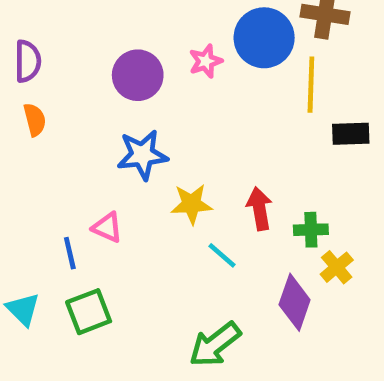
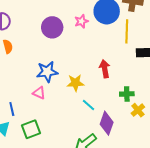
blue star: (142, 155) -> (47, 72), moved
red arrow: (259, 209) -> (105, 69), moved
blue line: (70, 253) -> (12, 109), moved
purple diamond: (295, 302) -> (107, 123), moved

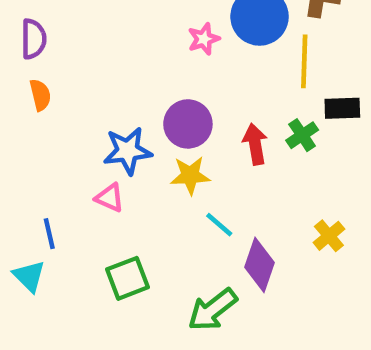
purple circle: (52, 27) -> (188, 124), moved
green cross: (127, 94) -> (302, 135), moved, turned -32
green square: (31, 129) -> (128, 278), moved

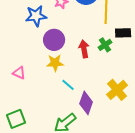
blue star: (128, 151) -> (36, 16), moved
yellow cross: (329, 236) -> (117, 90), size x1.5
green square: (128, 278) -> (16, 119), moved

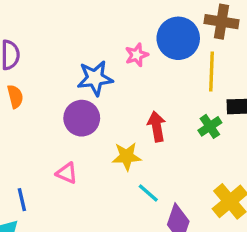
purple circle: (54, 40) -> (82, 118), moved
red arrow: (84, 49) -> (157, 126), moved

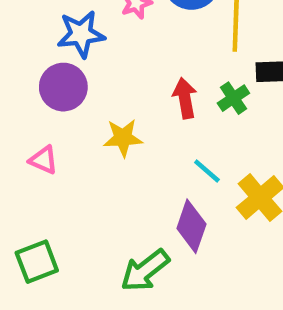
red arrow: (157, 126) -> (185, 98), moved
cyan line: (148, 193) -> (207, 171), moved

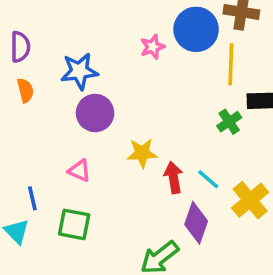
blue star: (81, 34) -> (79, 71), moved
red arrow: (185, 98) -> (173, 177), moved
green square: (37, 262) -> (74, 224), moved, turned 32

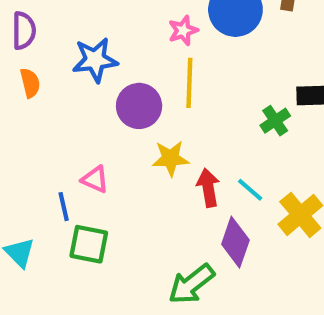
yellow line: (231, 64) -> (189, 83), moved
purple circle: (95, 113) -> (139, 106), moved
blue line: (32, 198) -> (64, 207), moved

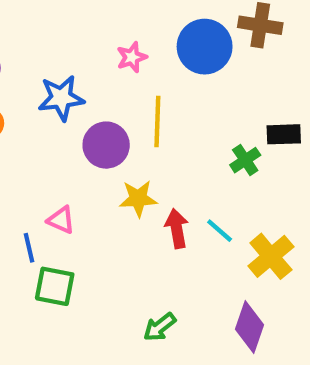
pink star: (183, 31) -> (132, 57), moved
purple diamond: (235, 242) -> (250, 327), moved
green arrow: (191, 284) -> (160, 327), size x0.7

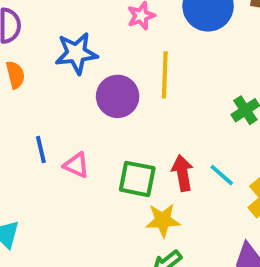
yellow star: (138, 199) -> (163, 220), moved
blue line: (29, 248) -> (41, 149), moved
green square: (55, 286) -> (137, 179), moved

